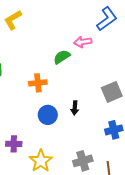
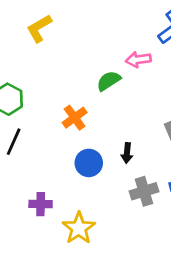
orange cross: (38, 83) -> (75, 118), turned -30
gray cross: (83, 161) -> (144, 191), moved

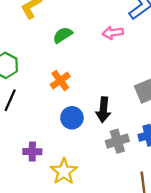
green semicircle: (109, 81) -> (63, 35), moved
black arrow: (127, 153) -> (103, 110), size x1.5

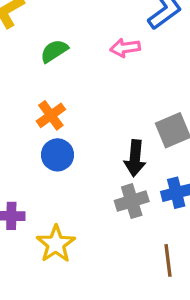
black arrow: (103, 110) -> (135, 158), moved
blue circle: (72, 118) -> (57, 155), moved

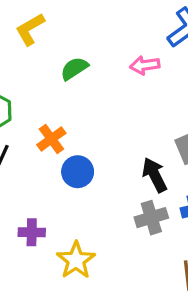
orange cross: (51, 115) -> (51, 139), moved
black arrow: (135, 158) -> (155, 175), turned 148

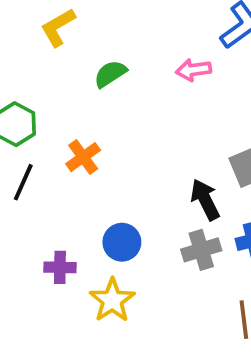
blue circle: (78, 172) -> (122, 242), moved

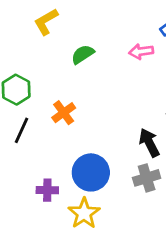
blue circle: (122, 242) -> (91, 172), size x1.4

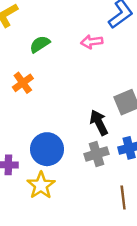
orange cross: (64, 113) -> (23, 83), moved

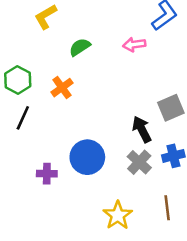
gray cross: (96, 154) -> (139, 162), turned -30
yellow star: (41, 185) -> (118, 215), moved

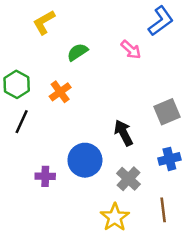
pink arrow: (134, 45) -> (131, 50), turned -130
black arrow: (142, 129) -> (123, 133), moved
gray cross: (139, 162) -> (128, 179), moved

